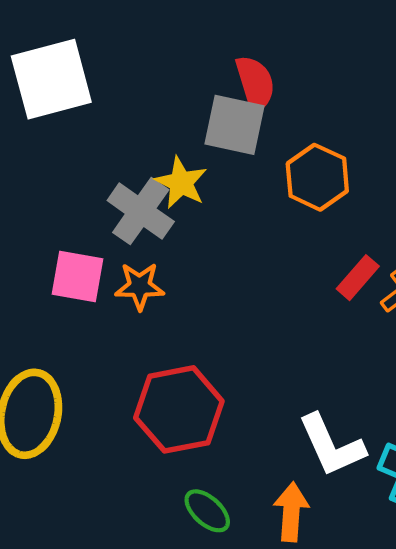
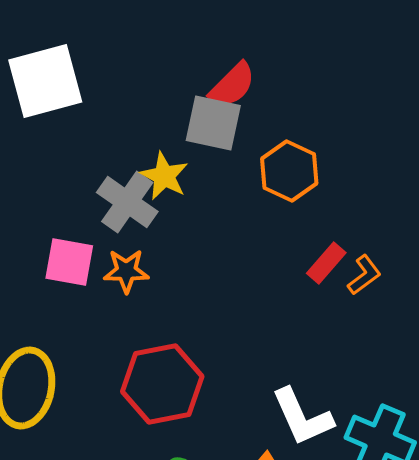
red semicircle: (255, 83) -> (232, 85), turned 62

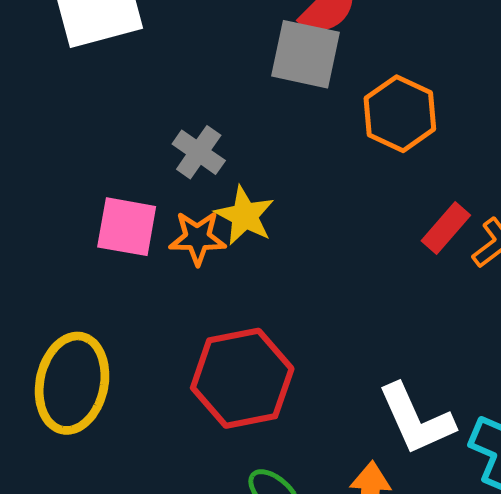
yellow star: (164, 176) -> (245, 216), moved
gray cross: (127, 202) -> (199, 152), size x0.7

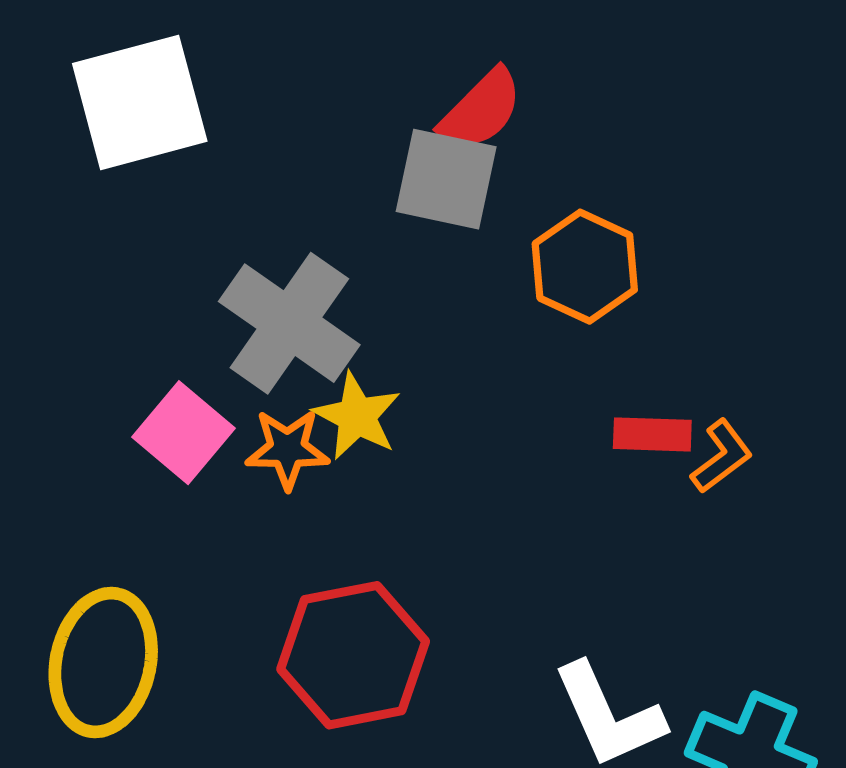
gray cross: (199, 152) -> (289, 323), size x1.8
pink square: (127, 227) -> (183, 433), turned 30
red rectangle: (446, 228) -> (652, 434), turned 51

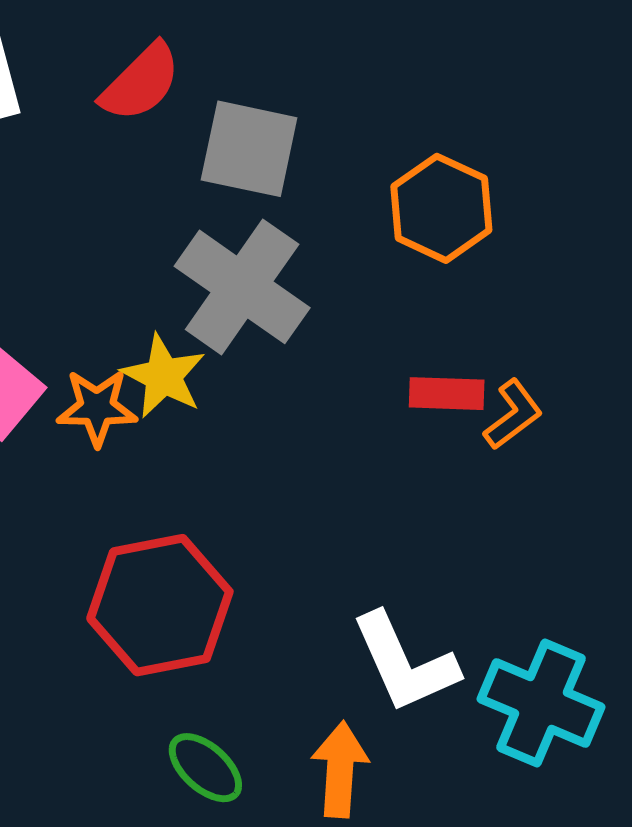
red semicircle: (481, 110) -> (141, 82), moved
orange hexagon: (585, 267) -> (441, 208), moved
gray cross: (289, 323) -> (242, 287), moved

